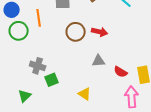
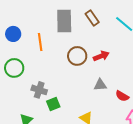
green circle: (19, 31) -> (14, 68), moved
red arrow: (100, 32) -> (101, 56), turned -35

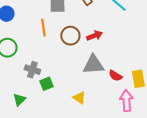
orange line: (40, 42) -> (43, 28), moved
gray triangle: (100, 85) -> (93, 65), size x1.6

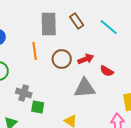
red semicircle: (115, 76) -> (107, 71), moved
green square: (46, 84) -> (38, 107), turned 32

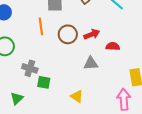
red semicircle: (107, 71) -> (113, 46), turned 152
gray triangle: (85, 88) -> (91, 63), size x0.7

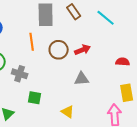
red semicircle: (113, 46) -> (123, 62), moved
gray cross: (30, 68) -> (20, 74), moved

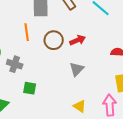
gray triangle: (82, 79) -> (77, 69), turned -42
yellow triangle: (68, 112) -> (80, 106), moved

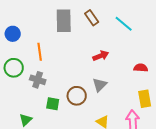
orange line: (27, 32) -> (40, 52), moved
brown circle: (54, 40) -> (77, 96), moved

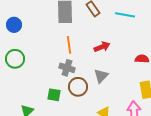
cyan line: (124, 24) -> (125, 15), turned -30
orange line: (40, 52) -> (69, 45), moved
gray cross: (38, 80) -> (67, 68), moved

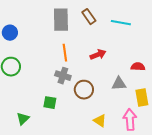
gray triangle: (101, 76) -> (119, 84), moved, turned 42
brown circle: (78, 87) -> (84, 90), moved

